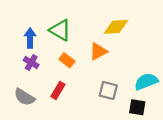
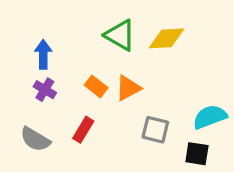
green triangle: (60, 30) -> (120, 35), moved
orange triangle: (98, 51) -> (128, 88), moved

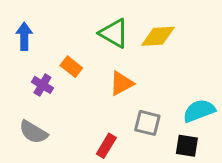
blue arrow: (43, 54) -> (24, 36), moved
orange rectangle: (96, 86) -> (71, 67), moved
red rectangle: (83, 130) -> (106, 146), moved

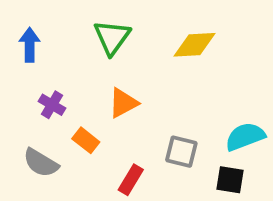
green triangle: (114, 33) -> (112, 37), moved, turned 36
orange rectangle: (71, 67) -> (86, 140), moved
orange triangle: (122, 83) -> (123, 103), moved

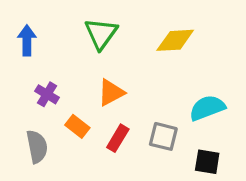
cyan semicircle: (245, 137) -> (207, 108), moved
gray semicircle: (41, 163) -> (37, 147), turned -132
red rectangle: (131, 180) -> (118, 138), moved

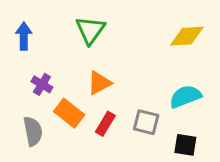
yellow diamond: (175, 40) -> (187, 36), moved
orange rectangle: (77, 126) -> (69, 113), size x1.4

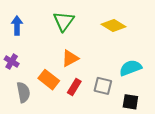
yellow diamond: (187, 36) -> (113, 25), moved, turned 35
purple cross: (42, 84) -> (12, 62), moved

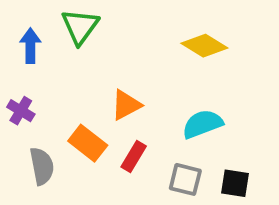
green triangle: (64, 21) -> (80, 27), moved
cyan semicircle: (130, 68) -> (202, 124), moved
gray square: (103, 86) -> (185, 179), moved

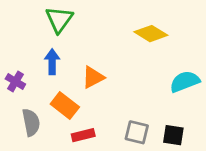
blue arrow: (30, 46) -> (52, 62), moved
cyan semicircle: (202, 124) -> (185, 82), moved
red rectangle: (134, 157) -> (83, 135), moved, turned 45

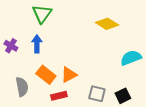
orange triangle: (93, 77) -> (69, 75), moved
purple cross: (15, 82) -> (11, 46), moved
black square: (173, 135) -> (123, 96), turned -35

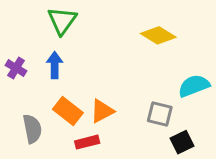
gray square: (97, 94) -> (160, 114), moved

